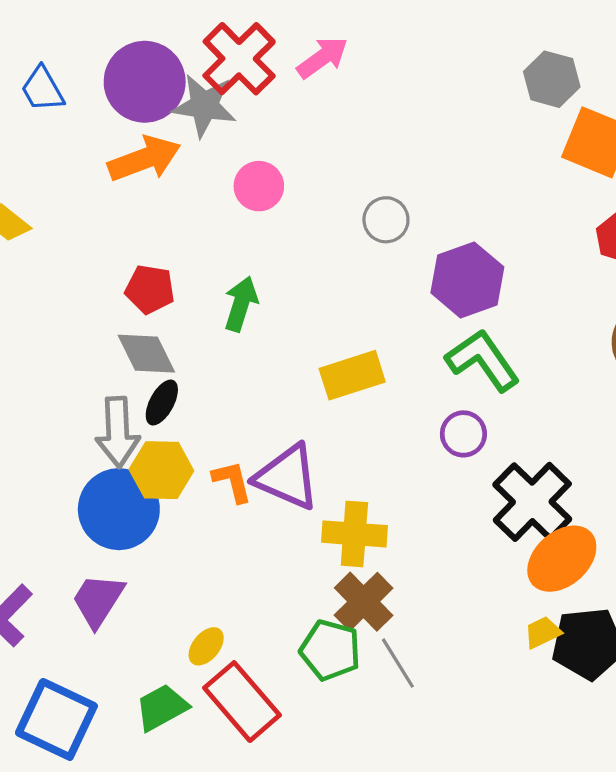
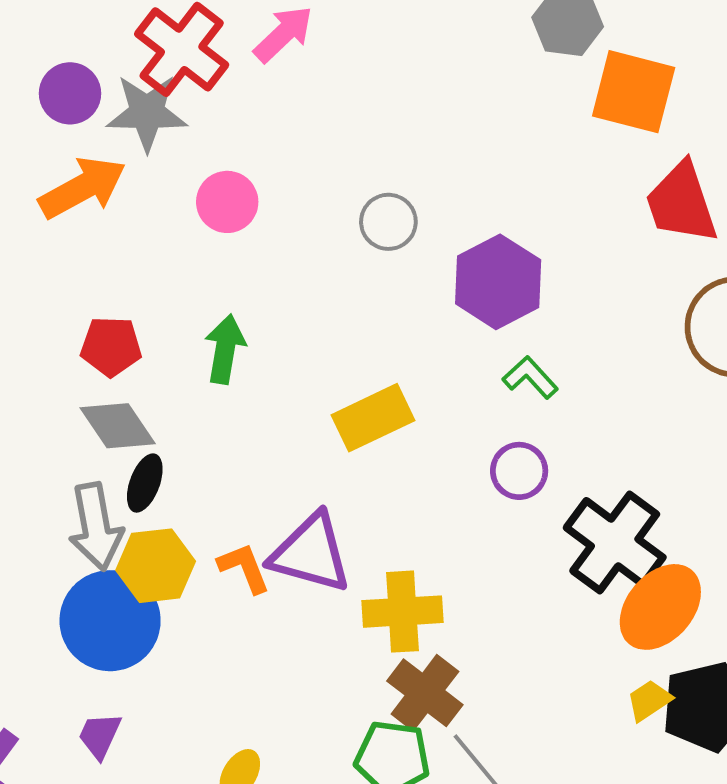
purple circle: (145, 82) -> (70, 93), size x0.6
green L-shape: (483, 360) -> (530, 377), size x0.6
purple trapezoid: (98, 600) -> (100, 736), size x0.7

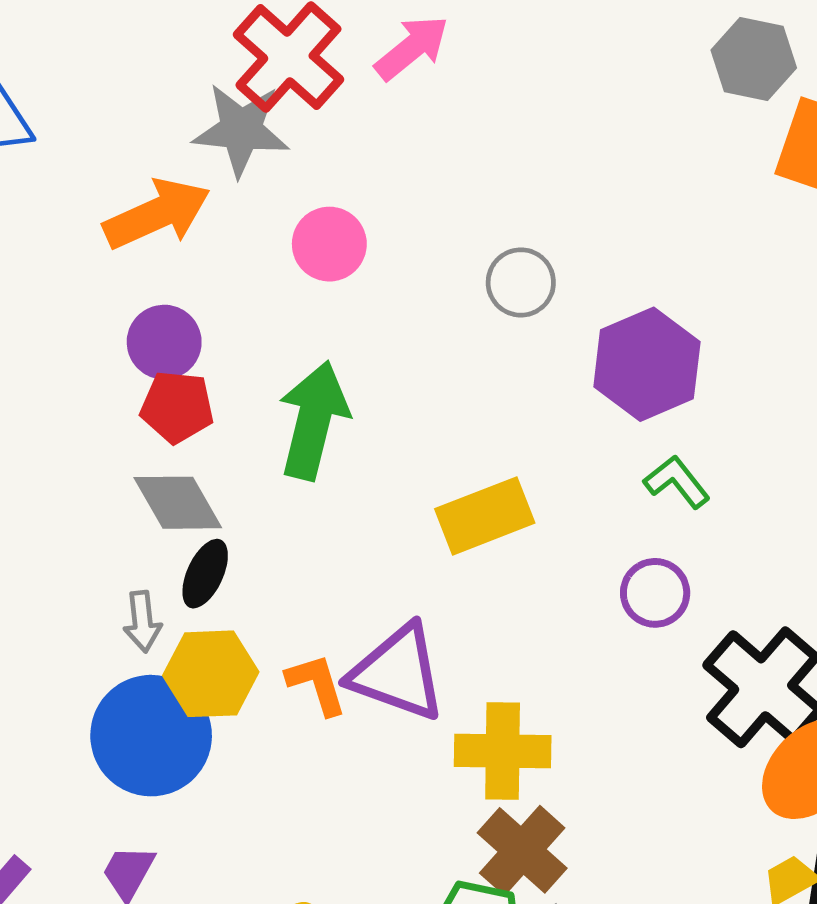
purple circle: (70, 93) -> (164, 342), moved
green arrow: (225, 349) -> (313, 420), size x1.4
gray arrow: (96, 527) -> (142, 622), size x0.6

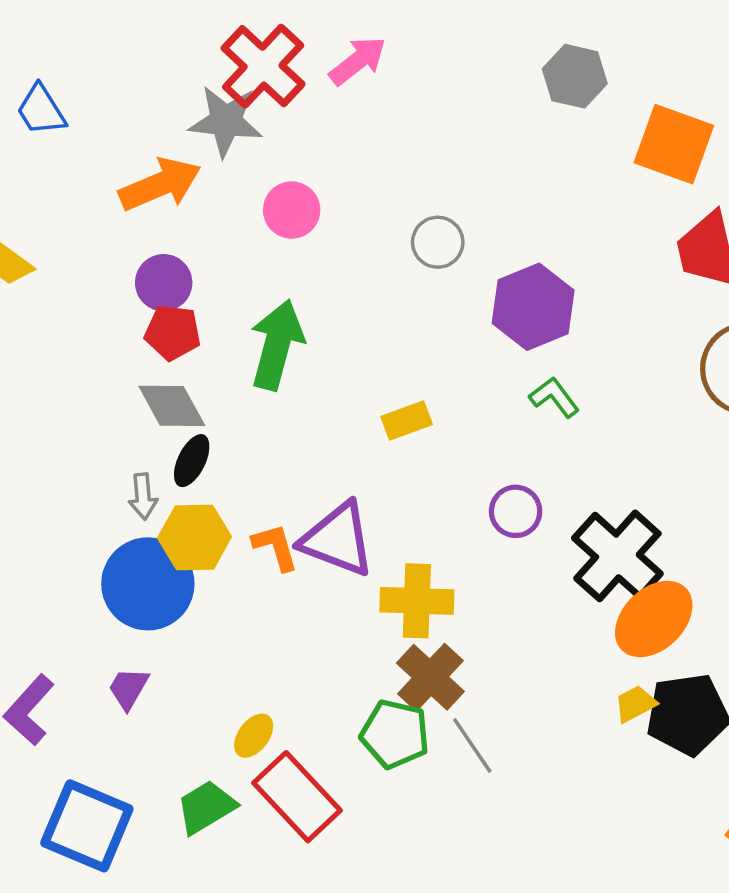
gray hexagon: (754, 59) -> (575, 76), moved
yellow rectangle: (485, 516) -> (407, 421), size x0.7
purple circle: (655, 593) -> (516, 511), moved

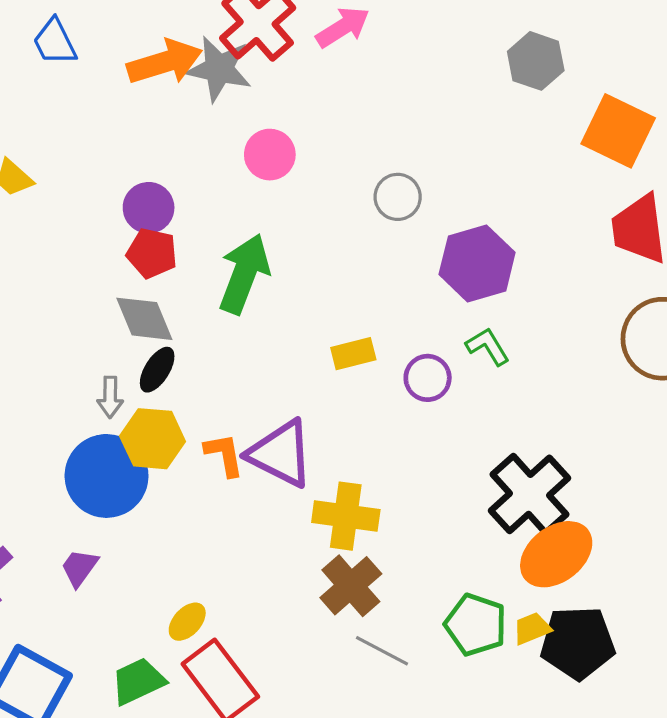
orange arrow: (160, 184) -> (165, 62), moved
purple circle: (516, 511) -> (428, 378), moved
green pentagon: (395, 734) -> (476, 625), moved
gray line: (472, 746) -> (382, 651), turned -34

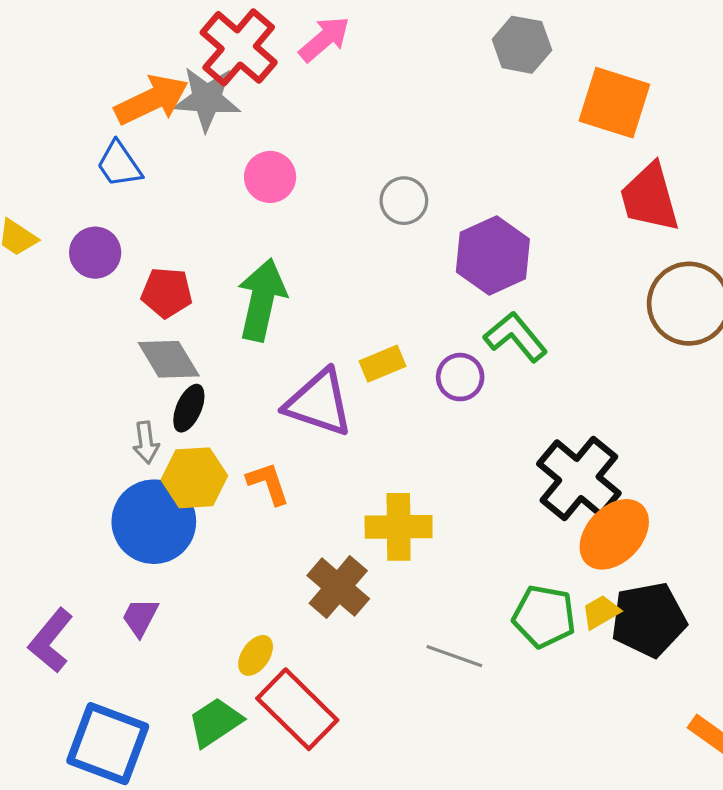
blue trapezoid: (55, 42) -> (119, 164), moved
purple circle: (149, 208) -> (95, 253), moved
green L-shape: (488, 346) -> (516, 337), size x1.4
purple triangle: (281, 454) -> (319, 403), moved
brown cross: (351, 586) -> (338, 587), moved

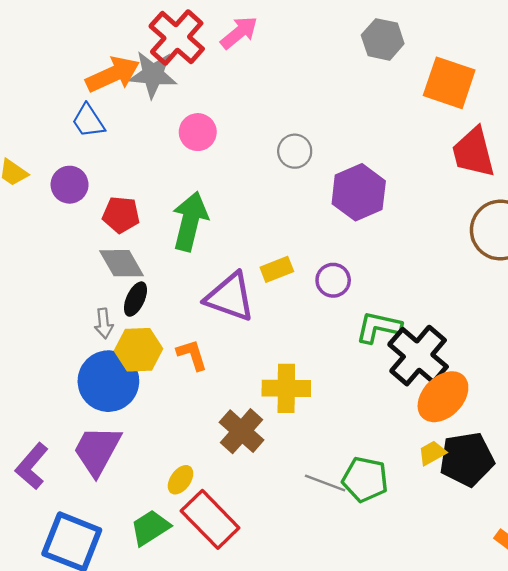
green L-shape: (516, 337) -> (379, 327), moved, turned -39
green pentagon: (544, 616) -> (365, 479), moved
purple trapezoid: (140, 617) -> (97, 450), size x1.8

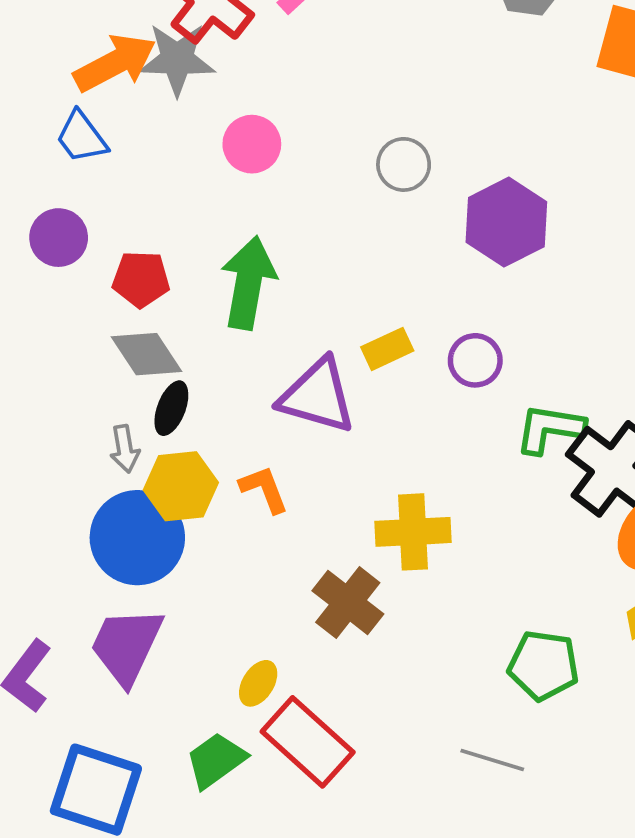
gray line: (325, 483) -> (492, 760), moved

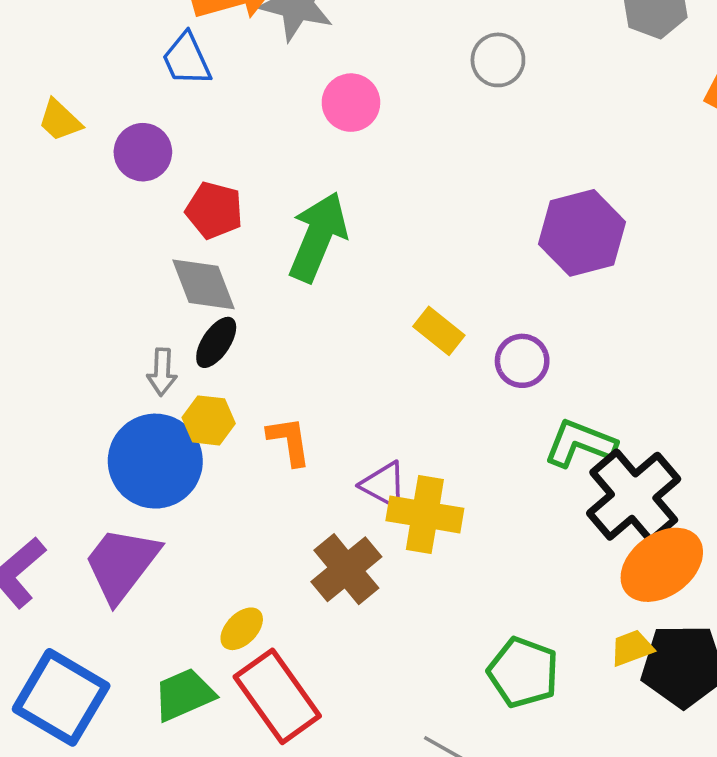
gray circle: (404, 164) -> (498, 60), moved
yellow rectangle: (387, 349) -> (439, 331), turned 51
purple triangle: (317, 396) -> (384, 485), moved, size x0.6
yellow hexagon: (181, 486) -> (209, 420), size x0.7

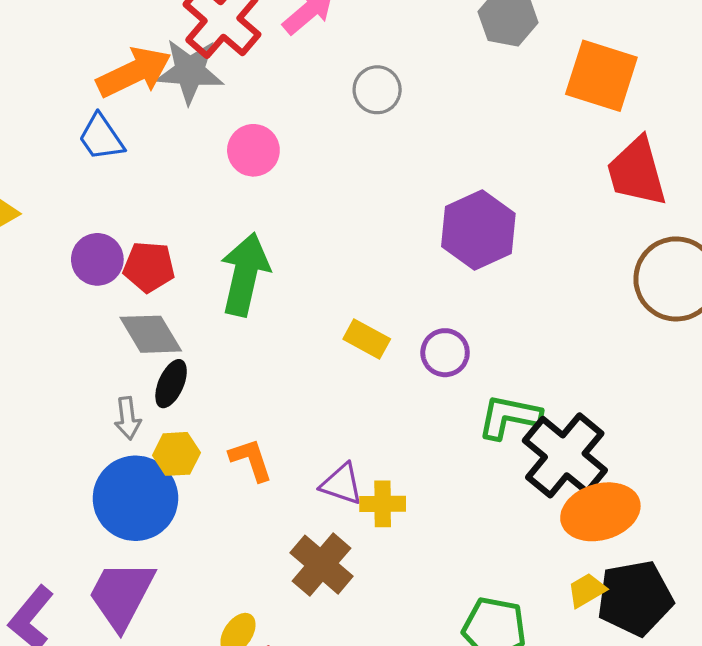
purple circle: (143, 152) -> (97, 259), moved
yellow cross: (425, 515) -> (383, 504), size x0.7
orange ellipse: (662, 565) -> (600, 512), turned 30

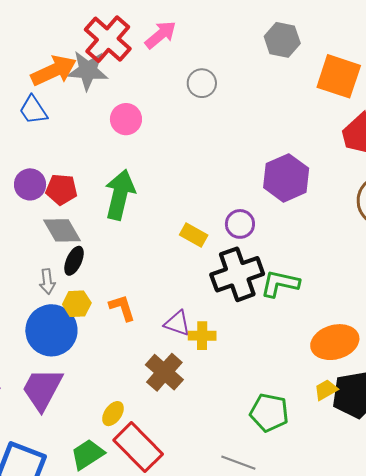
purple hexagon: (478, 230) -> (286, 178), moved
purple circle: (445, 353) -> (240, 224), moved
black cross: (565, 455) -> (237, 274), moved, turned 30

